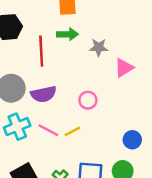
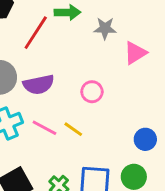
red line: (41, 51) -> (36, 33), turned 36
yellow line: (72, 131) -> (73, 129), turned 63

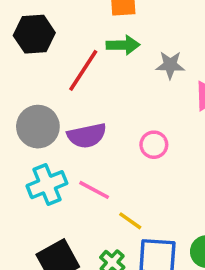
yellow line: (73, 129) -> (130, 221), moved

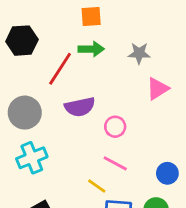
gray star: (170, 65) -> (139, 53), moved
purple semicircle: (87, 136) -> (80, 107), moved
pink line: (94, 190) -> (115, 163), moved

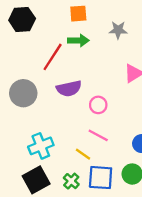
black hexagon: (22, 41) -> (22, 19), moved
gray star: (139, 53) -> (118, 30), moved
cyan cross: (32, 158) -> (41, 146), moved

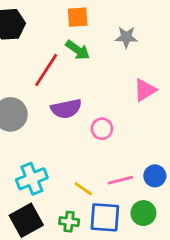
green arrow: (78, 41) -> (78, 50), turned 36
pink line: (98, 135) -> (121, 180), moved, turned -42
green cross: (71, 181) -> (69, 222), turned -35

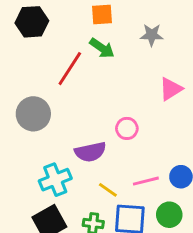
purple semicircle: (66, 109) -> (90, 152), moved

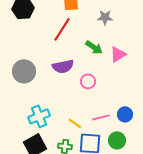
green arrow: (102, 48) -> (94, 47), moved
red line: (70, 69) -> (62, 29), moved
purple semicircle: (90, 152) -> (63, 66), moved

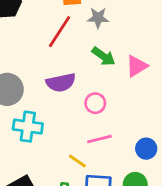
gray star: (105, 17) -> (98, 18), moved
cyan cross: (39, 116) -> (28, 127), moved, turned 30
pink line: (101, 117) -> (99, 139), moved

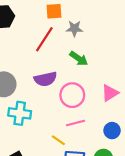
pink triangle: (137, 66) -> (110, 93), moved
pink circle: (95, 103) -> (72, 95), size x1.5

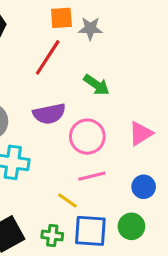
gray star: (74, 28) -> (90, 28), moved

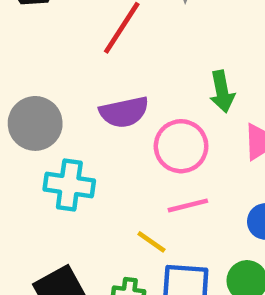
green arrow: (96, 85) -> (222, 92), moved, turned 44

